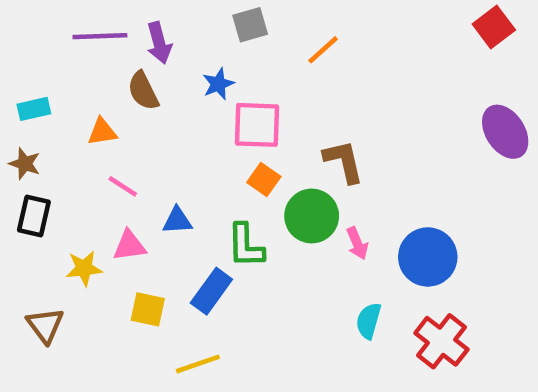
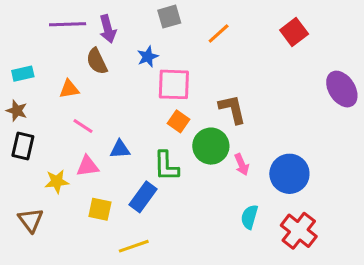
red square: (494, 27) -> (294, 32), moved

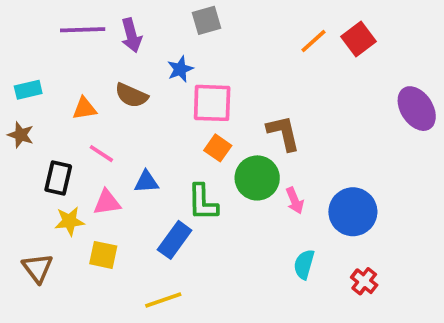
orange line: (219, 34) -> (313, 41), moved
brown semicircle: (97, 61) -> (131, 95), moved, turned -40
black rectangle: (23, 146) -> (58, 178), moved
yellow square: (100, 209) -> (103, 255), moved
red cross: (299, 231) -> (364, 281), size x0.6

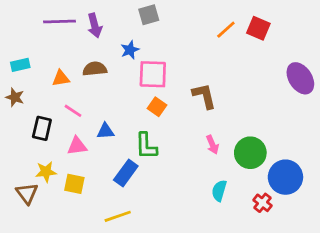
red square: (359, 39) -> (258, 28), turned -30
brown semicircle: (131, 95) -> (95, 69), turned 150
green circle: (257, 178) -> (250, 153), moved
blue circle: (353, 212) -> (285, 177), moved
yellow star: (69, 221) -> (46, 172), moved

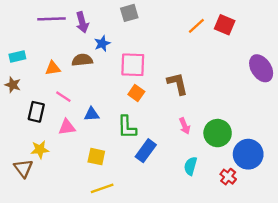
blue star: (130, 50) -> (102, 44), moved
blue rectangle: (126, 173) -> (146, 151), moved
yellow square: (74, 184) -> (96, 157), moved

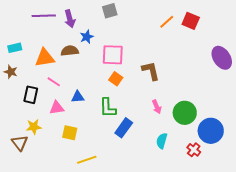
orange triangle: (53, 68) -> (45, 58), size x1.5
yellow square: (96, 157) -> (70, 133), moved

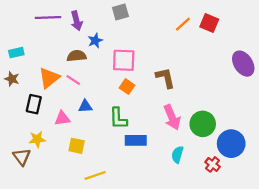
orange triangle: (45, 58) -> (49, 78), moved, turned -30
pink line: (54, 82) -> (73, 80), moved
pink arrow: (157, 107) -> (172, 117), size x1.6
blue rectangle: (124, 128) -> (136, 140), turned 54

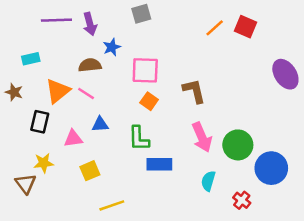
cyan rectangle: (16, 53) -> (31, 59), moved
yellow square: (77, 146) -> (90, 171), turned -35
red cross: (213, 164) -> (242, 200), moved

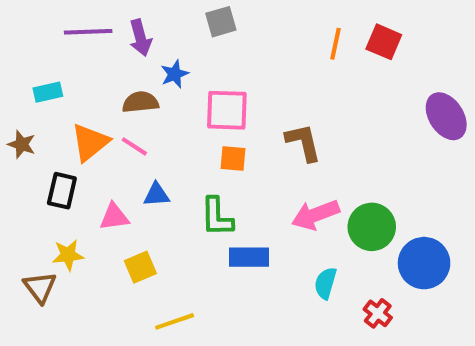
orange line: (215, 28) -> (336, 44), turned -36
orange square: (149, 101) -> (233, 158), turned -30
pink arrow: (202, 137) -> (315, 215), turned 92

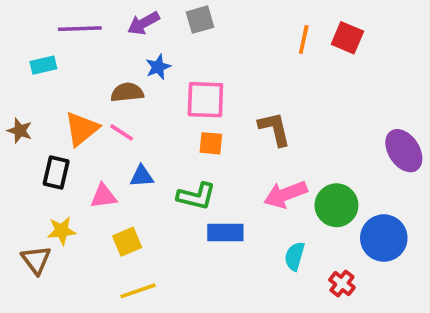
purple arrow: (140, 38) -> (144, 23), moved, turned 76
cyan rectangle: (48, 92) -> (43, 65), moved
purple ellipse: (446, 116) -> (404, 151), moved
green L-shape: (217, 217) -> (196, 196), turned -75
yellow line: (175, 321) -> (138, 291), moved

